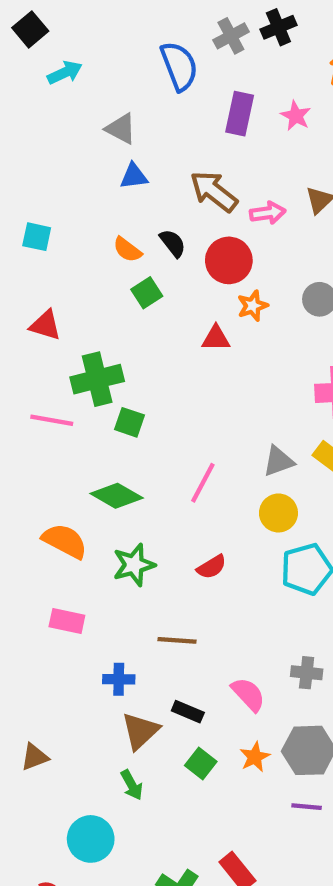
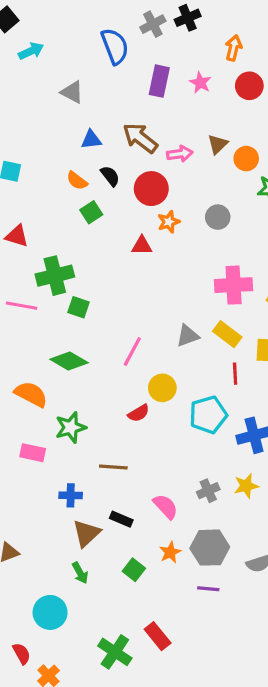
blue triangle: (134, 176) -> (91, 140), moved
yellow circle: (278, 513) -> (162, 388), moved
green star: (134, 565) -> (71, 427), moved
gray cross: (307, 673) -> (208, 491), turned -30
green square: (201, 763) -> (134, 570), moved

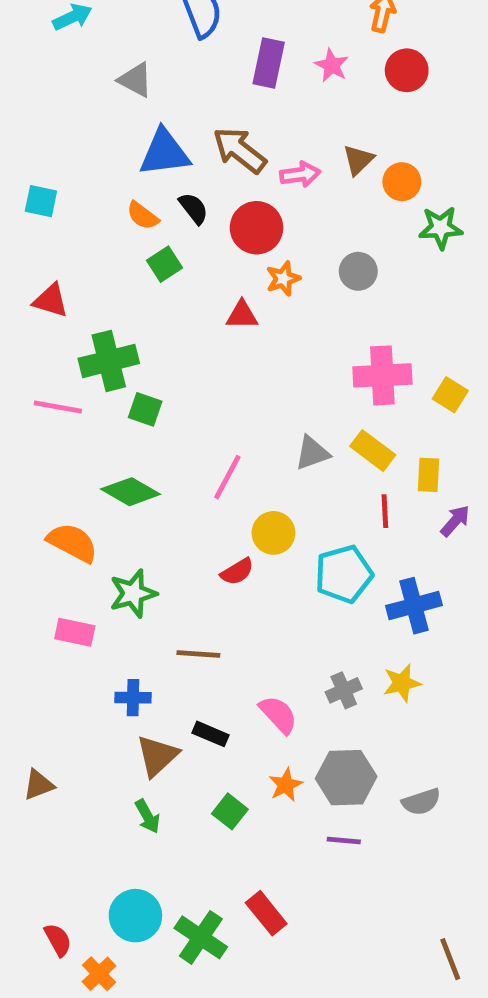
blue triangle: (91, 140) -> (164, 153), size x1.6
cyan circle: (50, 612) -> (135, 916), moved

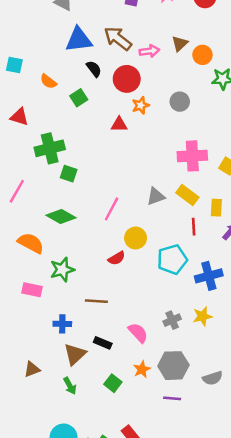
orange semicircle: (143, 216) -> (48, 81), moved
pink line: (58, 407) -> (17, 191), moved, turned -70
brown triangle: (39, 785) -> (32, 369), moved

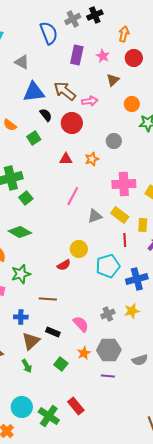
brown triangle: (180, 44) -> (113, 80), moved
orange star: (141, 105) -> (92, 159), moved
green square: (69, 174) -> (26, 198), turned 32
pink line: (112, 209) -> (73, 196), moved

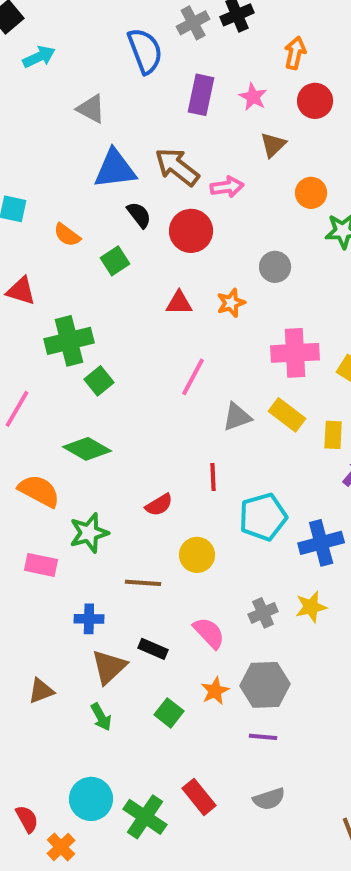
red line: (125, 240) -> (213, 477), moved
yellow circle: (79, 249) -> (197, 555), moved
red semicircle: (64, 265) -> (159, 505), moved
gray semicircle: (140, 360) -> (269, 799), moved

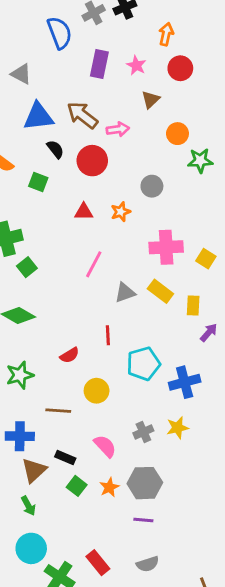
green square: (115, 261) -> (38, 182), turned -36
blue cross: (89, 619) -> (20, 436), size x1.4
green square: (169, 713) -> (77, 486), moved
cyan circle: (91, 799) -> (31, 548), moved

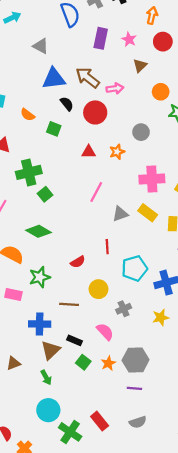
gray cross: (143, 432) -> (124, 309), moved

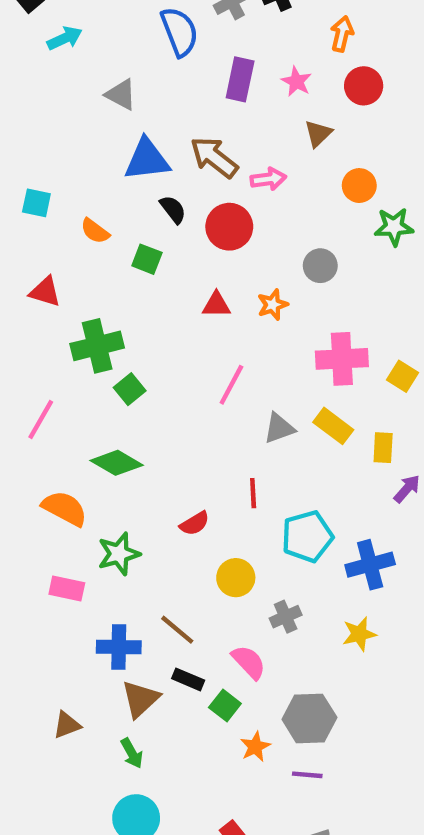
brown line: (69, 304) -> (177, 630), moved, turned 36
green square: (83, 362) -> (225, 705), moved
orange star: (108, 363) -> (255, 747), moved

